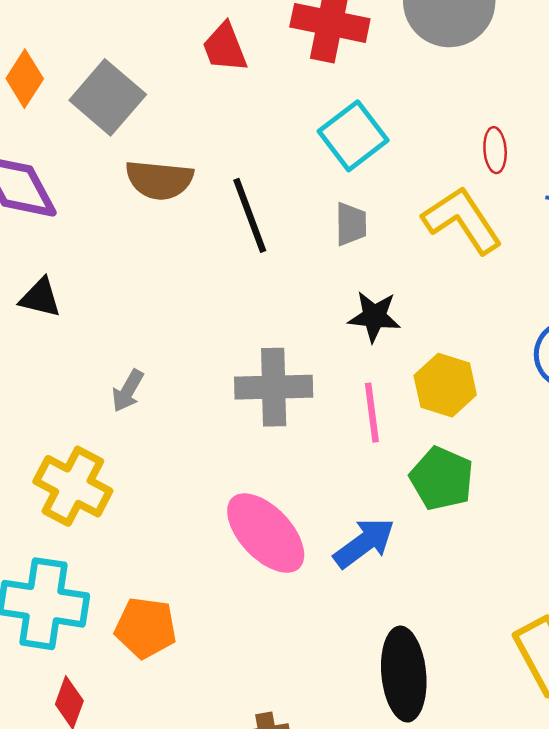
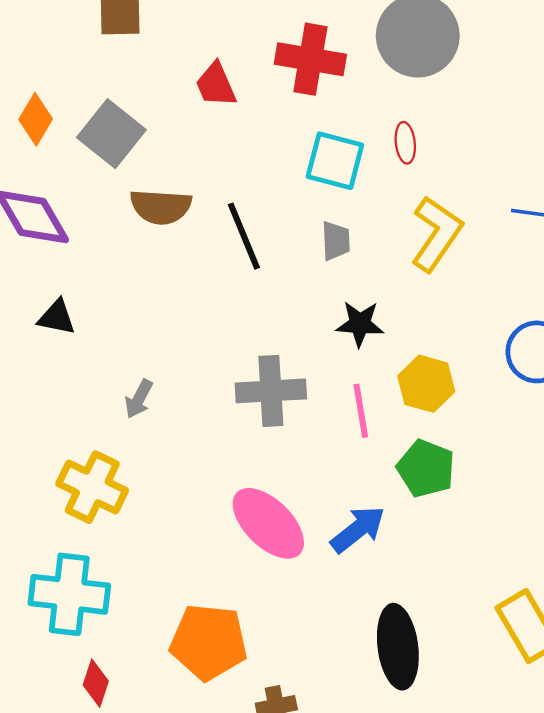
cyan square: (353, 136) -> (335, 161), turned -36
red ellipse: (495, 150) -> (405, 143), moved
yellow L-shape: (462, 220) -> (437, 234), turned 70
orange pentagon: (146, 628) -> (209, 642), moved, size x1.4

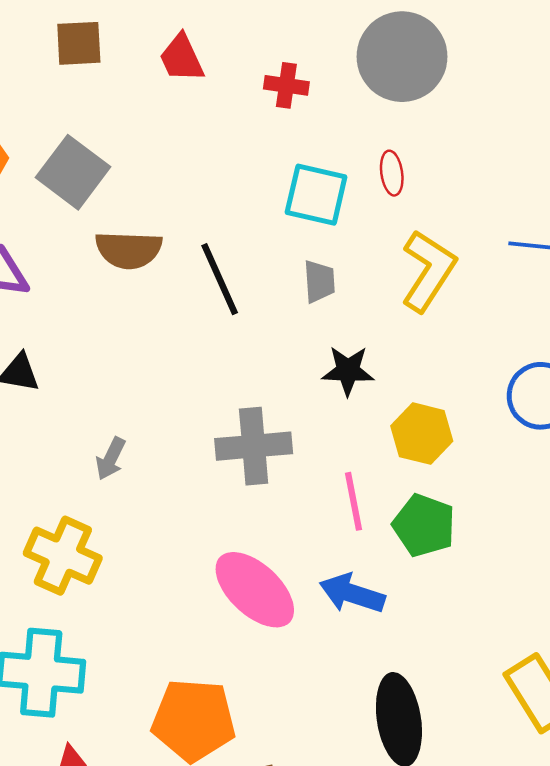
red cross: (310, 59) -> (286, 85), size x0.6
red trapezoid: (216, 85) -> (182, 58), moved
pink line: (361, 411) -> (354, 501), moved
blue arrow: (358, 529) -> (352, 593), turned -122

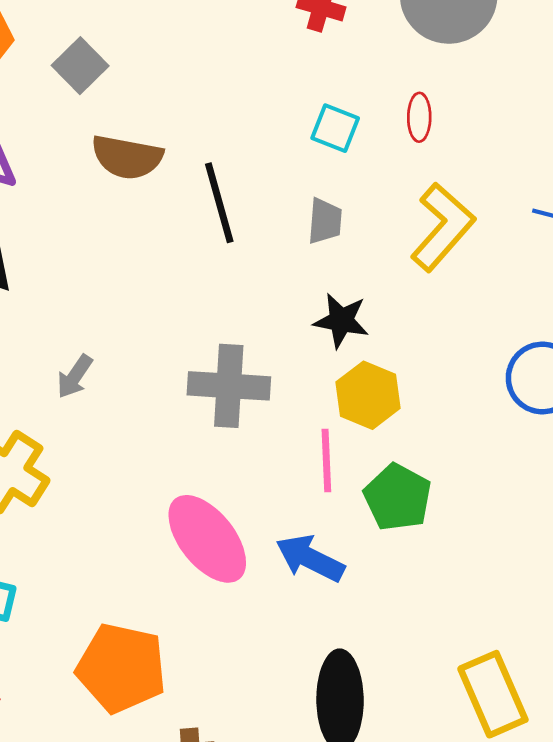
gray square: (73, 172) -> (80, 66), size x0.7
cyan square: (316, 195) -> (335, 128), size x0.7
yellow hexagon: (422, 434) -> (368, 395), moved

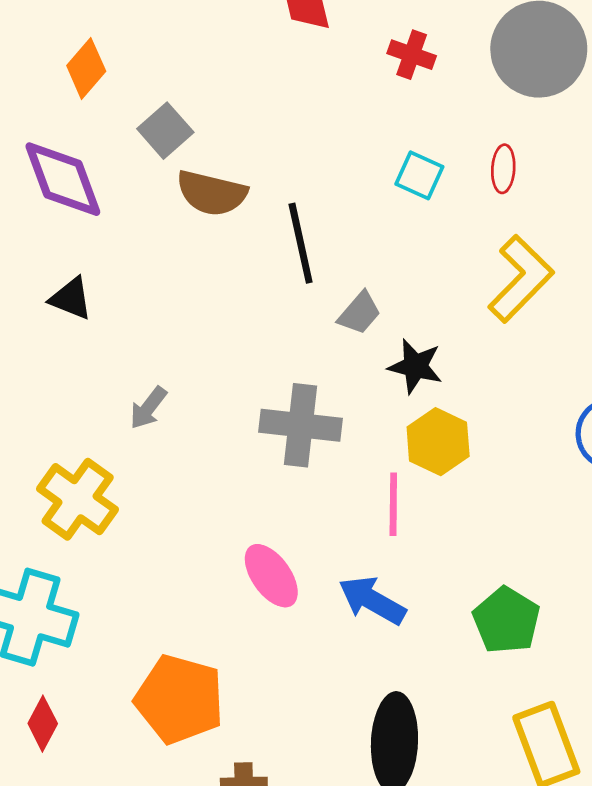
gray square: (80, 66) -> (165, 131), moved
gray trapezoid: (325, 221) -> (359, 313), moved, turned 33
green pentagon: (398, 497) -> (506, 620), moved
pink ellipse: (207, 539) -> (271, 576), size x0.7

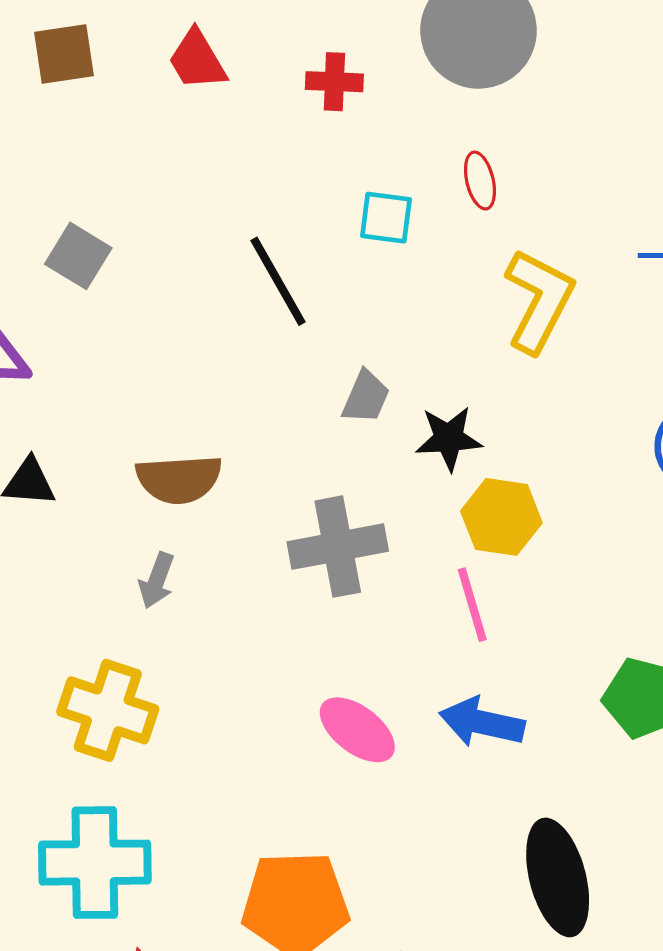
brown semicircle: (212, 193) -> (179, 479), moved
black line: (301, 243) -> (278, 281), moved

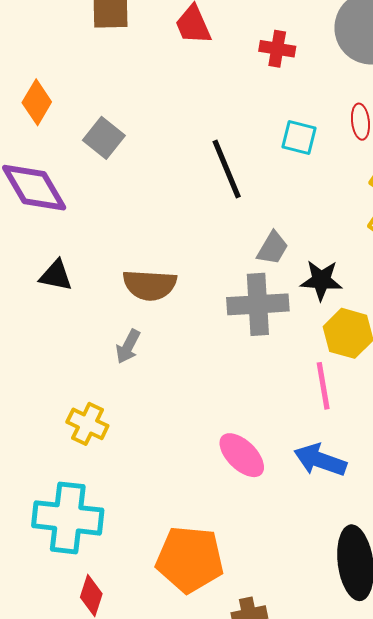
gray cross: (338, 547) -> (258, 304), moved
yellow cross: (108, 710) -> (87, 424), size x0.7

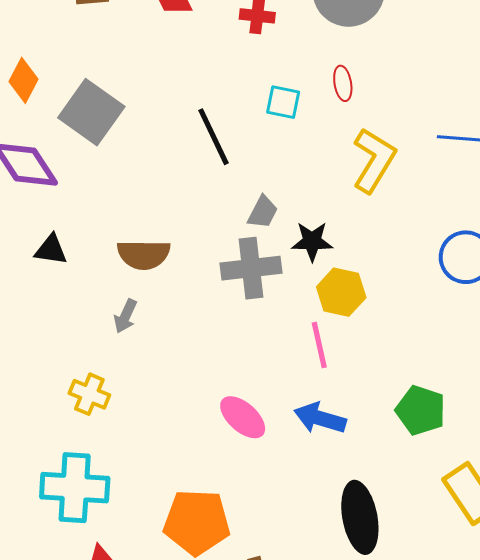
gray square: (104, 138) -> (91, 112), size x1.6

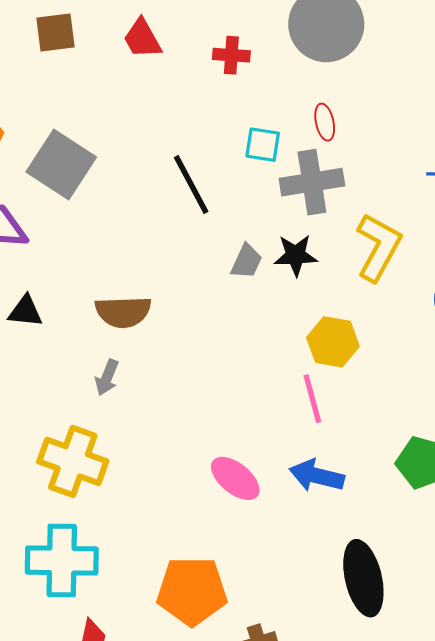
yellow L-shape: (374, 160) -> (378, 247), moved
black star: (312, 241) -> (296, 255), moved
gray cross: (251, 268) -> (312, 182), moved
yellow cross: (89, 394) -> (73, 461), size x1.6

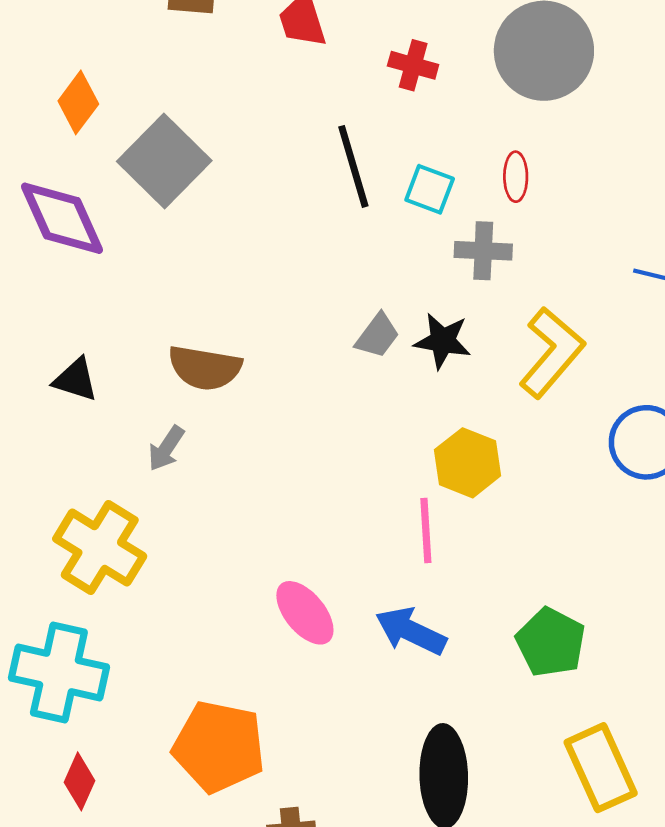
gray cross: (312, 182) -> (483, 251), size x0.7
black line: (191, 184) -> (353, 166), moved
black triangle: (25, 311) -> (76, 380), moved

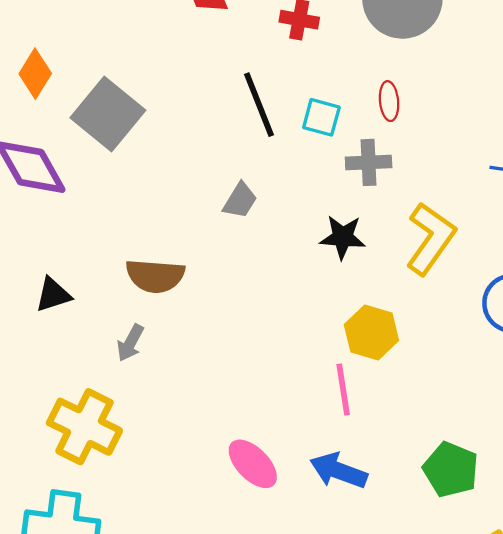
gray trapezoid: (377, 336) -> (240, 200), moved
black triangle: (76, 380) -> (53, 295), turned -30

